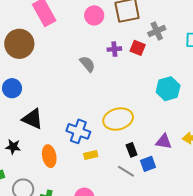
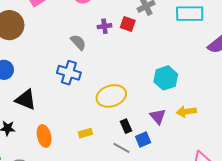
cyan hexagon: (168, 89) -> (166, 78), moved
blue cross: (78, 131) -> (69, 73), moved
purple triangle: (164, 142) -> (158, 116), turned 42

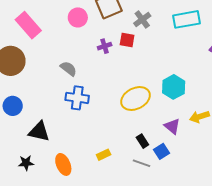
gray semicircle: (78, 42) -> (68, 69), moved
yellow ellipse: (111, 96) -> (136, 99), moved

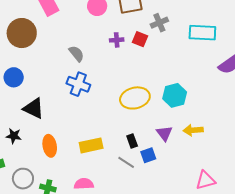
yellow rectangle: (104, 155) -> (91, 145), size x1.6

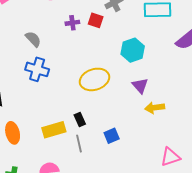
cyan hexagon: (175, 95) -> (133, 50), moved
purple triangle: (164, 133) -> (140, 86), moved
black rectangle: (132, 141) -> (80, 120), moved
gray line: (126, 162) -> (79, 144), moved, turned 48

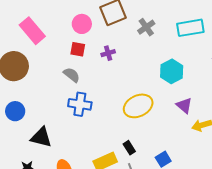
red square: (96, 20) -> (78, 49), moved

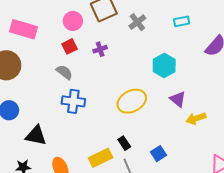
cyan rectangle: (190, 28) -> (182, 21), size x0.6
pink rectangle: (32, 31) -> (23, 29), turned -32
red square: (78, 49) -> (70, 46), turned -35

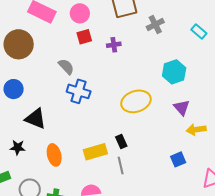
pink circle: (73, 21) -> (80, 13), moved
cyan rectangle: (182, 21) -> (199, 32), turned 42
gray semicircle: (64, 72) -> (66, 67), moved
blue square: (158, 154) -> (178, 159), moved

